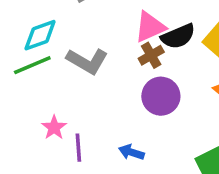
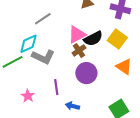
cyan diamond: (40, 35) -> (28, 44), moved
purple line: (78, 148) -> (56, 87), moved

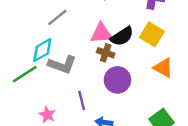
pink triangle: (77, 35) -> (101, 33), turned 30
brown cross: (79, 50) -> (106, 53), turned -32

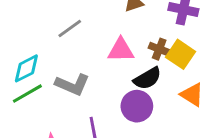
black semicircle: (122, 36) -> (147, 78), moved
cyan diamond: (42, 50) -> (26, 68), moved
brown cross: (106, 53) -> (159, 49), moved

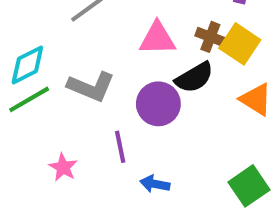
purple circle: (137, 106) -> (158, 104), moved

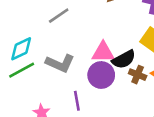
brown cross: (210, 37) -> (138, 75), moved
pink triangle: (157, 39) -> (103, 52), moved

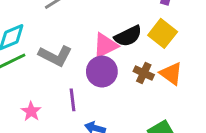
pink triangle: (103, 52) -> (105, 45), turned -30
black semicircle: (124, 59) -> (128, 36), moved

